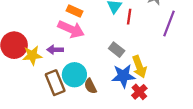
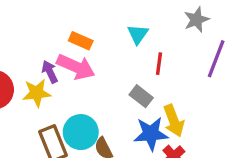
red line: (129, 17) -> (159, 64), moved
purple arrow: (55, 50) -> (50, 72), moved, turned 63
yellow star: (32, 55) -> (37, 93), moved

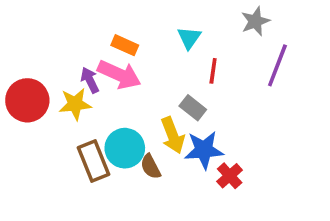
yellow arrow: (174, 121) -> (173, 135), moved

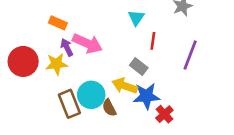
orange rectangle: (125, 45) -> (58, 23), moved
purple line: (277, 65) -> (190, 55), moved
yellow arrow: (173, 135) -> (125, 86), turned 130

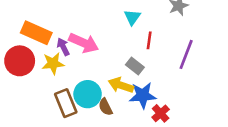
orange rectangle: (58, 23) -> (36, 33), moved, size x1.6

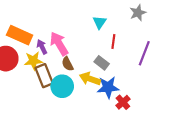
pink arrow: (84, 43) -> (59, 44), turned -145
brown rectangle: (66, 103) -> (44, 76), moved
brown semicircle: (105, 107) -> (68, 64), moved

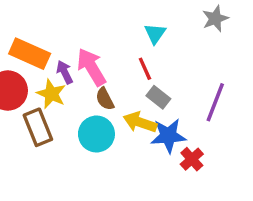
red line: (113, 41) -> (145, 69), moved, turned -32
purple line: (144, 53) -> (215, 102), moved
yellow star: (33, 61) -> (51, 94), turned 30
brown rectangle: (44, 76) -> (38, 127), moved

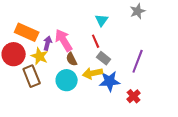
purple arrow: (65, 72) -> (48, 43), turned 40
yellow arrow: (140, 122) -> (93, 73), turned -30
red cross: (192, 159) -> (134, 96), moved

